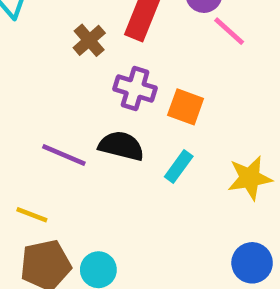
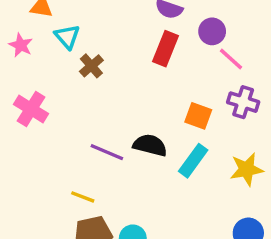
brown cross: (89, 40) -> (91, 66), moved
purple cross: (135, 89) -> (243, 102), moved
cyan rectangle: (179, 166) -> (193, 161), size x1.4

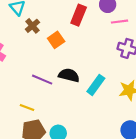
pink line: (231, 59) -> (119, 22), turned -49
orange square: (198, 116) -> (56, 40), moved, turned 35

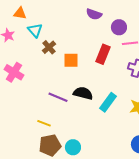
red rectangle: (79, 15) -> (103, 54), moved
orange square: (56, 40) -> (71, 60), turned 35

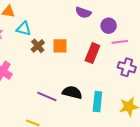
cyan triangle: (35, 30) -> (24, 29), turned -35
orange square: (71, 60) -> (60, 46), moved
cyan rectangle: (108, 102) -> (97, 102), turned -30

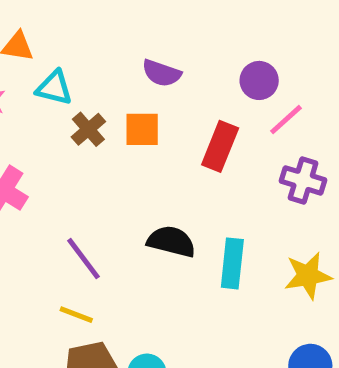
purple semicircle: (83, 13) -> (162, 73), moved
pink line: (120, 42) -> (286, 120), turned -35
purple line: (47, 96) -> (84, 259), moved, turned 30

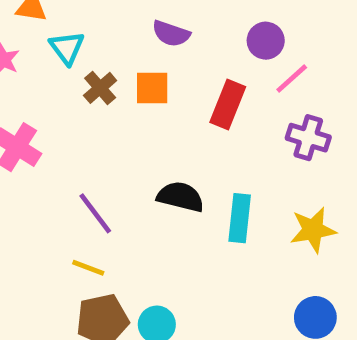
cyan triangle: (54, 88) -> (67, 48), turned 39

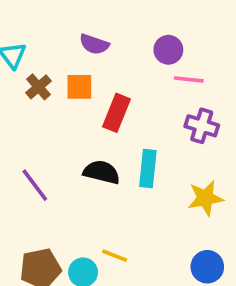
pink line: (292, 78) -> (189, 79), turned 48
red rectangle: (228, 105) -> (116, 113), moved
cyan rectangle: (240, 218) -> (148, 168), moved
yellow line: (88, 268) -> (115, 256), moved

